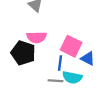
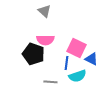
cyan semicircle: (72, 77) -> (77, 76), turned -30
gray line: (56, 81) -> (50, 82), moved

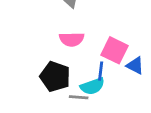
black pentagon: (33, 54) -> (55, 77), moved
cyan semicircle: (77, 76) -> (92, 86), moved

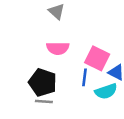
cyan semicircle: (92, 86) -> (106, 91), moved
gray line: (79, 97) -> (44, 101), moved

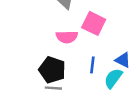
pink square: (97, 58) -> (94, 23), moved
cyan semicircle: (106, 91) -> (113, 78), turned 145

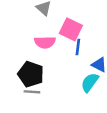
blue line: (92, 65) -> (78, 47), moved

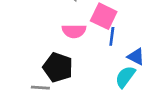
gray line: (32, 92) -> (40, 88), moved

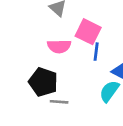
gray line: (40, 88) -> (59, 102), moved

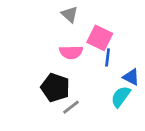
gray line: (59, 102) -> (71, 107), turned -42

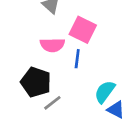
blue line: (108, 57) -> (77, 59), moved
blue triangle: (131, 77) -> (116, 110), moved

